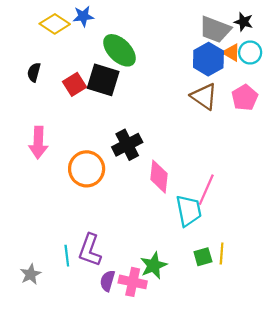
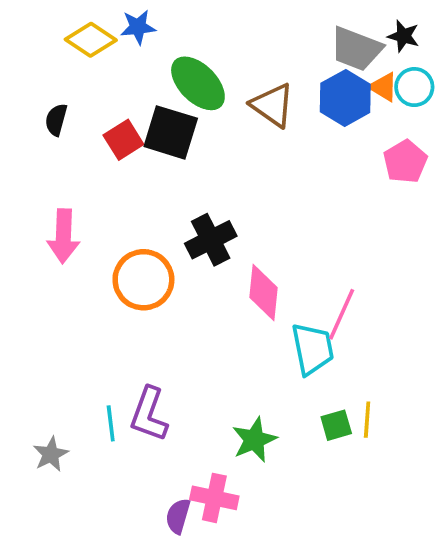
brown triangle: (204, 96) -> (273, 105), moved
purple semicircle: (107, 281) -> (178, 516), moved
pink cross: (133, 282) -> (214, 498), moved

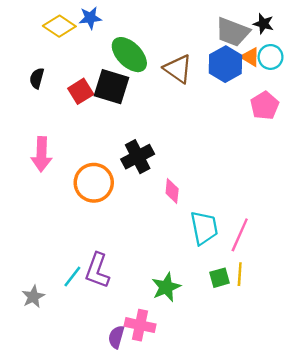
pink diamond: (263, 292) -> (172, 191), size x0.7
pink line: (342, 314) -> (240, 235), moved
cyan line: (111, 423) -> (72, 276), turned 45

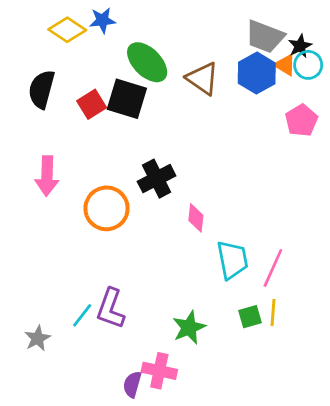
black star: (263, 24) -> (300, 46), moved, turned 30
black semicircle: (37, 78) -> (42, 89), size x1.6

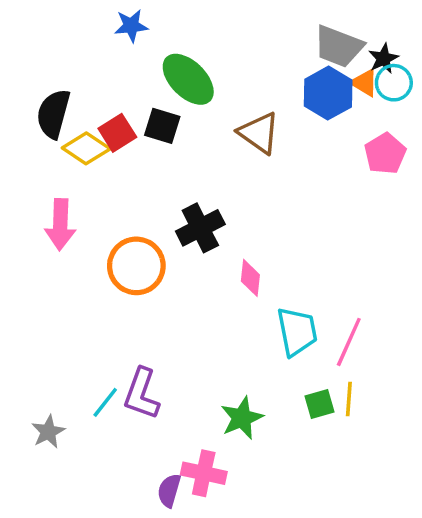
yellow diamond: (67, 30) -> (86, 148), moved
brown triangle: (203, 78) -> (259, 133), moved
black square: (127, 99) -> (162, 126), size x0.7

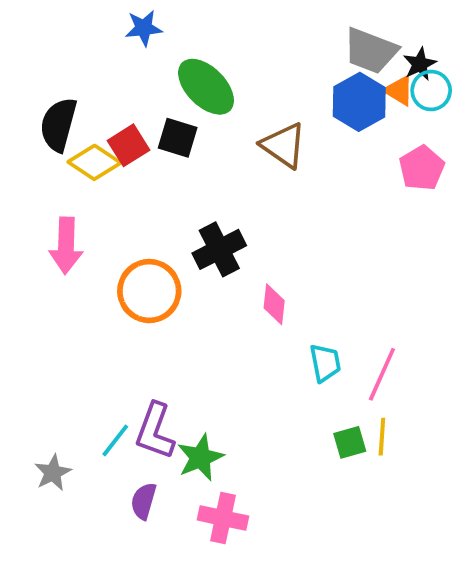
cyan trapezoid: (297, 332) -> (325, 363), size x0.7
green star: (242, 418) -> (200, 458), moved
purple semicircle: (169, 491) -> (144, 501), moved

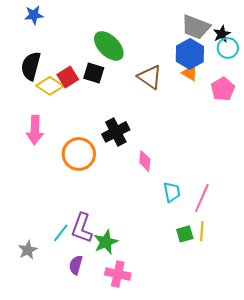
blue star: (144, 28) -> (34, 15), moved
orange triangle: (399, 90) -> (190, 73), moved

